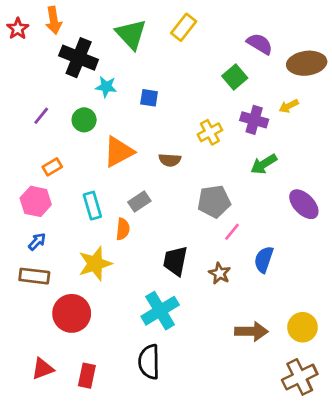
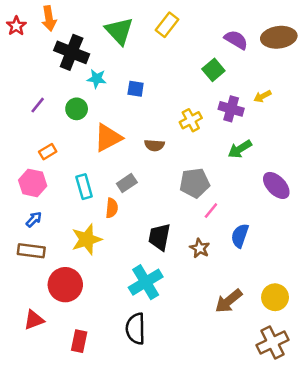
brown ellipse: (307, 63) -> (279, 37), moved
brown arrow: (251, 331) -> (229, 301), turned 140
red triangle: (43, 369) -> (34, 320), moved

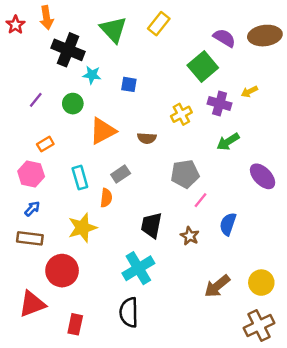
green square: (213, 70) -> (203, 67), size x1.4
red triangle: (34, 320) -> (32, 304), size x1.4

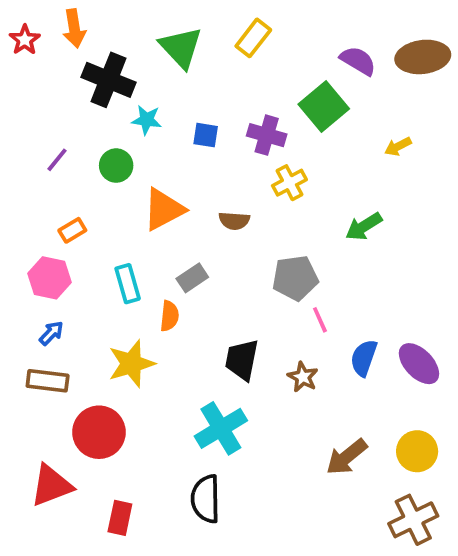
purple cross: (220, 104) -> (267, 135), moved
purple ellipse: (263, 176) -> (419, 364), moved
pink line: (200, 200) -> (320, 320), turned -63

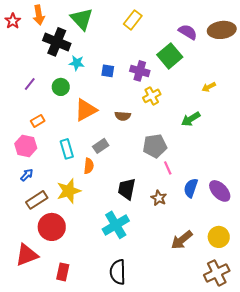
green triangle: (181, 47) -> (82, 19), moved
yellow arrow: (398, 146) -> (209, 87), moved
brown rectangle: (48, 381) -> (37, 200), moved, turned -40
black semicircle: (206, 499) -> (118, 272), moved

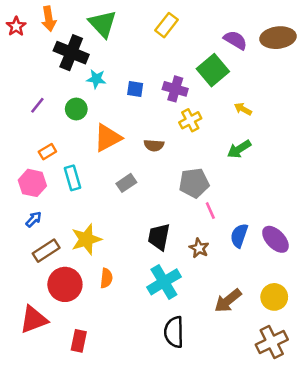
yellow arrow: (209, 87) -> (243, 109), moved, turned 56
cyan rectangle: (67, 149) -> (72, 178), moved
orange semicircle: (89, 166) -> (106, 278), moved
cyan cross: (116, 225) -> (164, 282), moved
black semicircle: (118, 272) -> (174, 332), moved

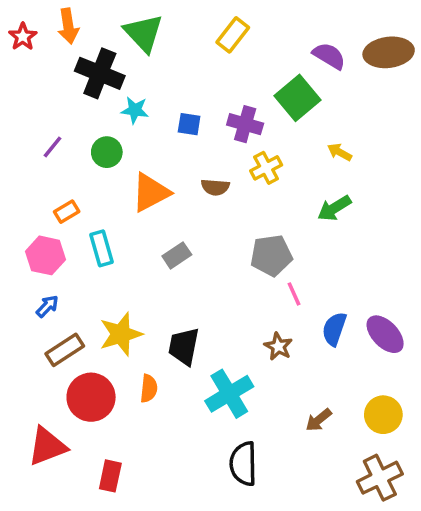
brown semicircle: (154, 145) -> (215, 187), moved
black trapezoid: (159, 237) -> (184, 346), moved
brown arrow: (228, 301) -> (319, 420), size x0.7

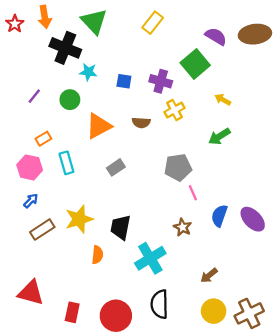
red circle: (91, 397) -> (116, 316), moved
yellow circle: (383, 415) -> (214, 311), moved
red triangle: (47, 446) -> (31, 293), turned 36

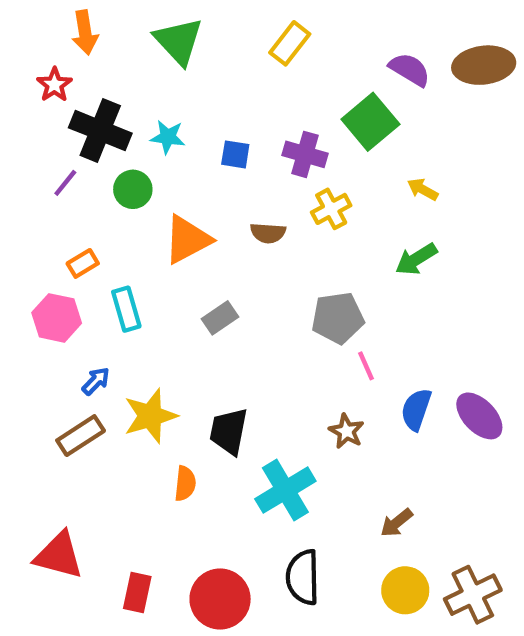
red star: (15, 24) -> (54, 85), moved
black cross: (65, 48) -> (100, 130), moved
blue arrow: (31, 201) -> (96, 381), moved

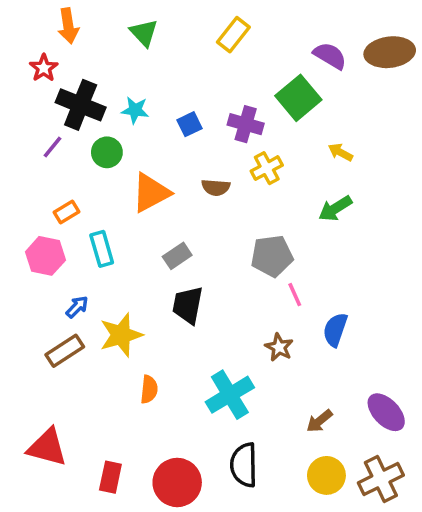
green triangle: (179, 41) -> (144, 33), size x0.7
blue square: (235, 154) -> (189, 124), turned -35
purple ellipse: (479, 416) -> (386, 412), moved
black trapezoid: (229, 431) -> (188, 305), moved

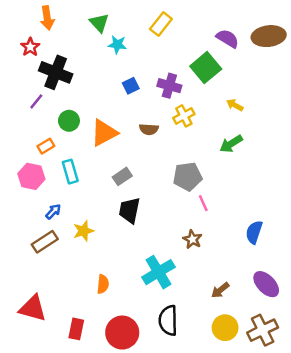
cyan star: (135, 110) -> (117, 45), moved
green circle: (107, 152) -> (69, 121), moved
blue semicircle: (335, 330) -> (254, 232), moved
yellow star: (121, 335) -> (83, 231), size x0.7
orange semicircle: (149, 389) -> (103, 284), moved

